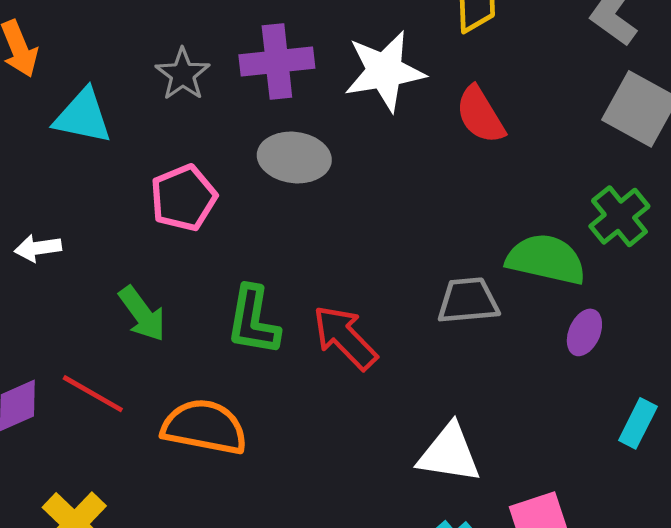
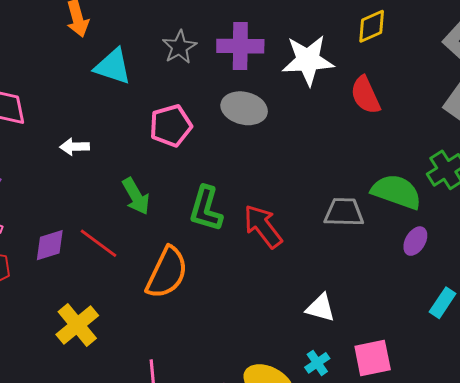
orange semicircle: (204, 427) -> (167, 273), turned 98
white triangle: (449, 453) -> (320, 308), size x0.7

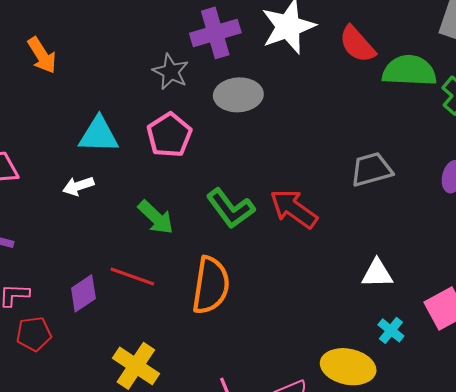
gray star: (179, 47) -> (171, 72), moved
cyan triangle: (113, 66) -> (99, 135), moved
green semicircle: (396, 192) -> (409, 71), moved
green L-shape: (206, 209) -> (230, 208), turned -36

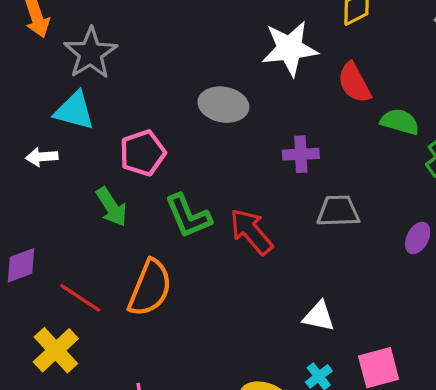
purple cross: (215, 33) -> (301, 154), moved, size x0.7
green semicircle: (409, 71) -> (400, 122), size x0.7
gray star: (171, 72) -> (91, 53), moved, size x1.4
pink pentagon: (169, 135) -> (143, 153), moved
red line: (132, 276) -> (80, 298), moved

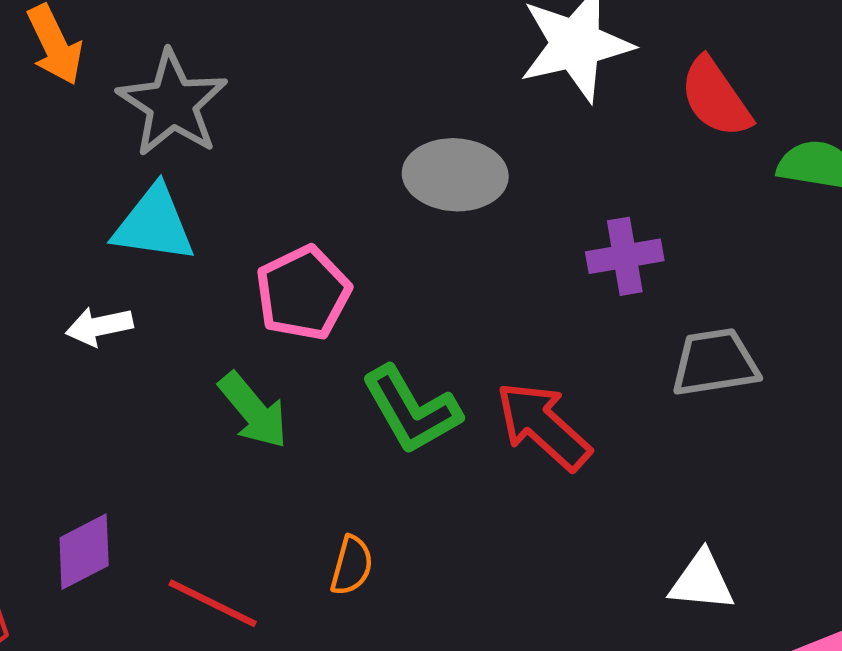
orange semicircle: (150, 288) -> (352, 565), size x0.5

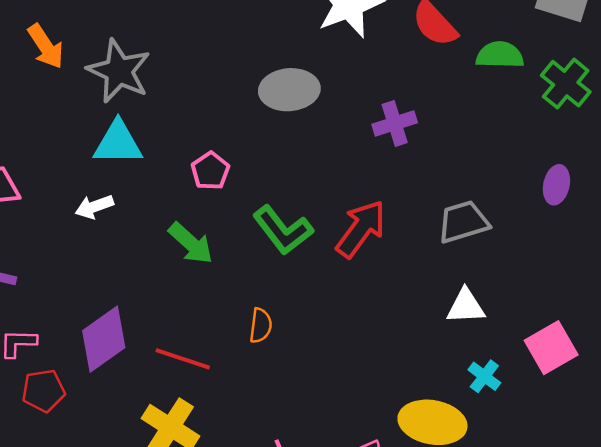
pink pentagon: (303, 293) -> (210, 171), size x0.7
gray trapezoid: (715, 363) -> (463, 222), moved
red arrow: (543, 426) -> (361, 229), turned 92
purple diamond: (84, 552) -> (104, 339), size x1.4

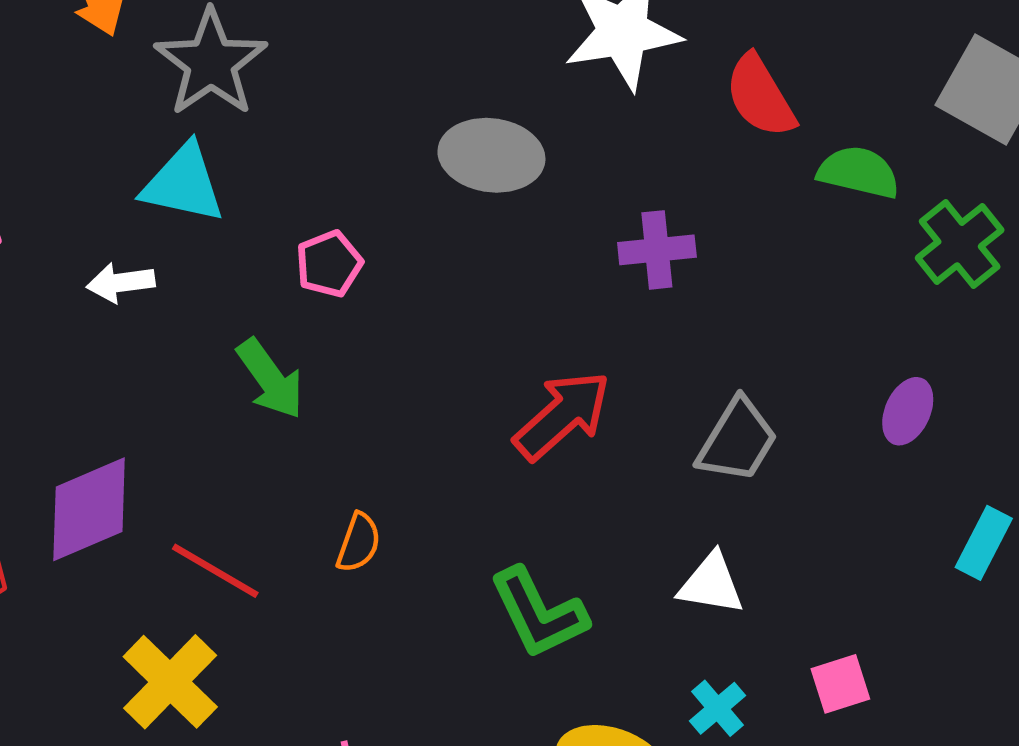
gray trapezoid: (463, 222) -> (737, 440), turned 126
green L-shape: (283, 230) -> (539, 613), moved
pink square: (551, 348) -> (840, 684), size x0.7

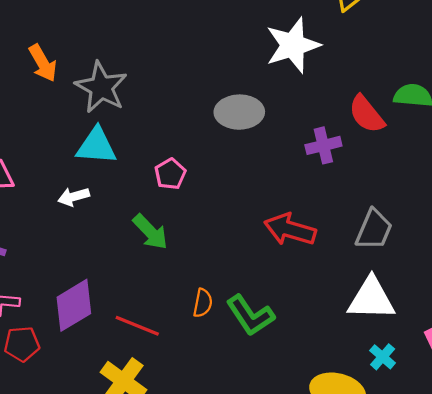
red semicircle: (760, 96) -> (367, 114), moved
red arrow: (562, 415) -> (290, 230), turned -114
white triangle: (711, 584) -> (371, 299), size x1.5
green L-shape: (539, 613) -> (250, 315), moved

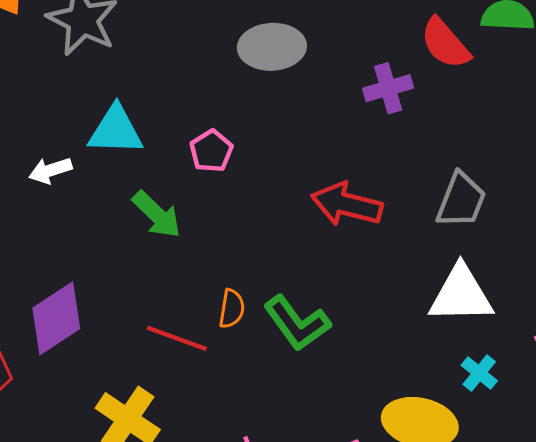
cyan triangle: (96, 146) -> (116, 130), moved
pink pentagon: (170, 174) -> (211, 151), moved
red line: (137, 326) -> (177, 338), moved

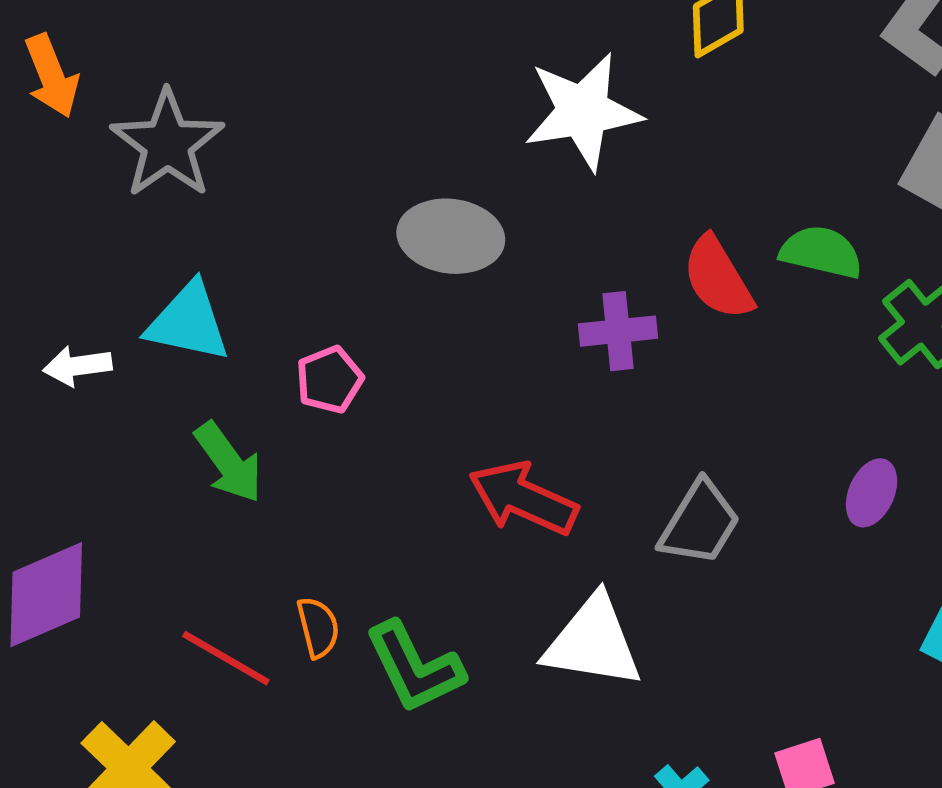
white triangle: (461, 295) -> (593, 642), moved
orange semicircle: (232, 309) -> (318, 627), turned -33

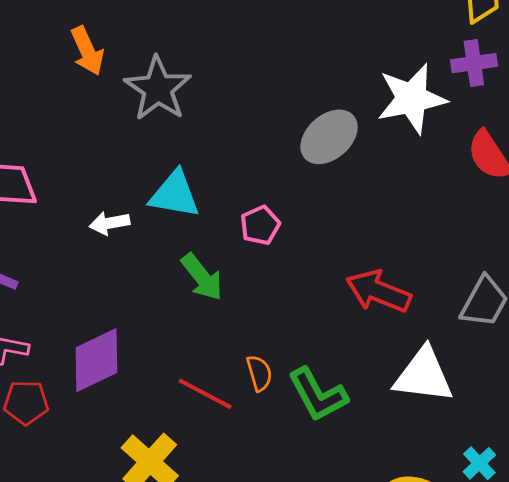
white star: (583, 111) -> (412, 99), moved
gray ellipse: (451, 236) -> (329, 137), turned -46
purple cross: (618, 331) -> (474, 63), moved

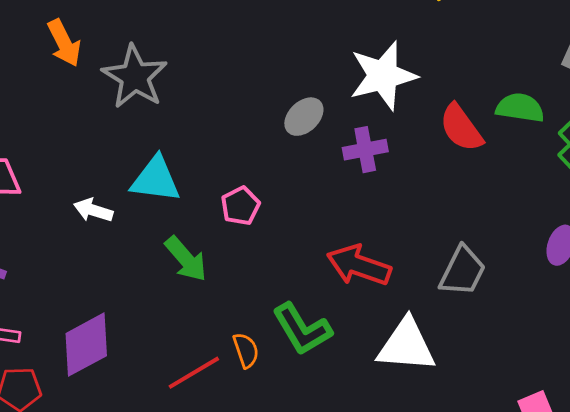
purple cross: (474, 63) -> (365, 150), moved
gray ellipse: (329, 137) -> (304, 117), size x0.7
white arrow: (110, 223) -> (93, 210), turned 30
red line: (205, 394) -> (194, 373), turned -56
green L-shape: (318, 395) -> (302, 329), moved

